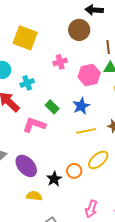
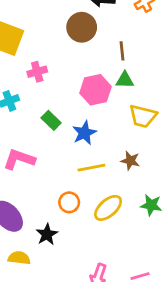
pink cross: (60, 62) -> (37, 72), moved
green rectangle: (52, 107) -> (51, 120), moved
orange circle: (74, 171) -> (69, 202), moved

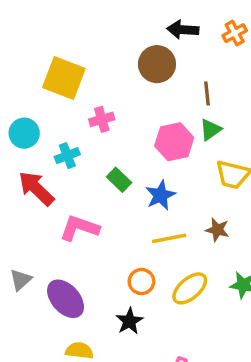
green triangle: (125, 80) -> (210, 130), turned -36
black star: (47, 234) -> (129, 321), moved

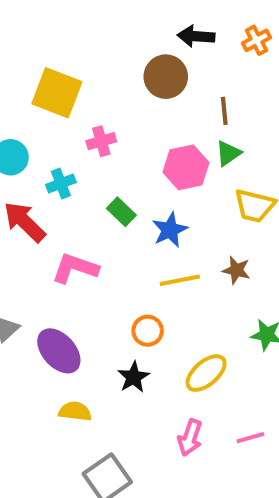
yellow ellipse: (190, 288) -> (206, 373), moved

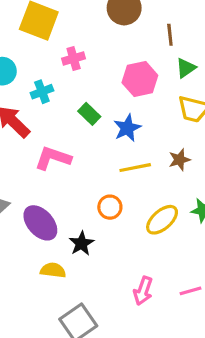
green triangle: (228, 153) -> (186, 68), moved
brown star: (236, 270) -> (179, 160), turned -30
yellow ellipse: (206, 373) -> (162, 220), moved
black star: (133, 377) -> (81, 243), moved

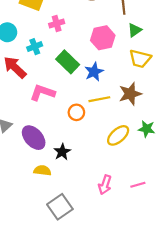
green rectangle: (89, 114) -> (68, 62), size x1.5
brown star: (179, 160) -> (130, 94), size x1.5
orange circle: (110, 207) -> (76, 112), moved

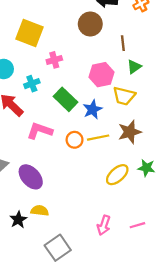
yellow trapezoid: (140, 59) -> (124, 96), moved
orange circle: (76, 112) -> (75, 140), moved
black star: (62, 152) -> (18, 220), moved

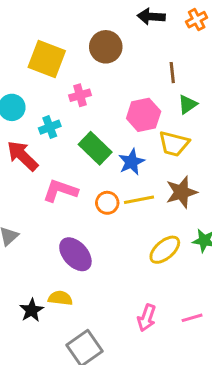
brown circle: (90, 24) -> (106, 47), moved
purple ellipse: (31, 177) -> (75, 254), moved

